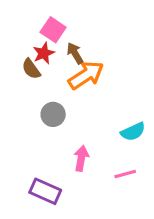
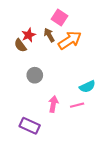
pink square: (53, 30) -> (60, 18), moved
orange arrow: (86, 75) -> (70, 40), moved
pink line: (125, 174) -> (77, 105), moved

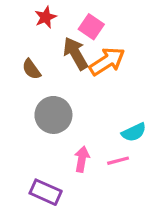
red star: (29, 35) -> (46, 17), moved
brown arrow: (49, 35) -> (76, 53), size x1.5
gray circle: (35, 75) -> (53, 115), size x1.5

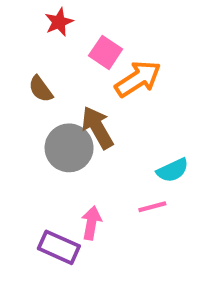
pink square: (91, 27) -> (106, 52), moved
brown arrow: (76, 53) -> (97, 128), moved
pink arrow: (82, 159) -> (91, 223), moved

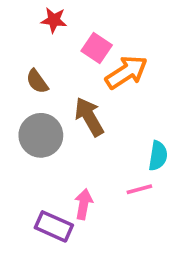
red star: (59, 22) -> (54, 20), turned 30
gray circle: (69, 148) -> (41, 135), moved
cyan semicircle: (173, 170) -> (158, 156), turned -56

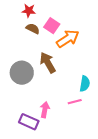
brown semicircle: (37, 81) -> (33, 29), moved, turned 152

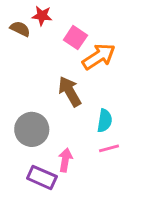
brown semicircle: (33, 29) -> (20, 29), moved
gray circle: (22, 73) -> (32, 129), moved
cyan semicircle: (85, 84) -> (105, 121), moved

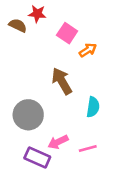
orange arrow: (99, 57) -> (88, 50), size x0.6
pink line: (109, 148) -> (88, 148), moved
pink arrow: (65, 160) -> (58, 142), turned -126

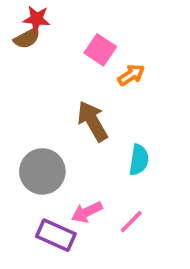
red star: (37, 14) -> (37, 19), moved
brown semicircle: (18, 25) -> (27, 38), turned 126
pink line: (88, 148) -> (131, 222), turned -30

